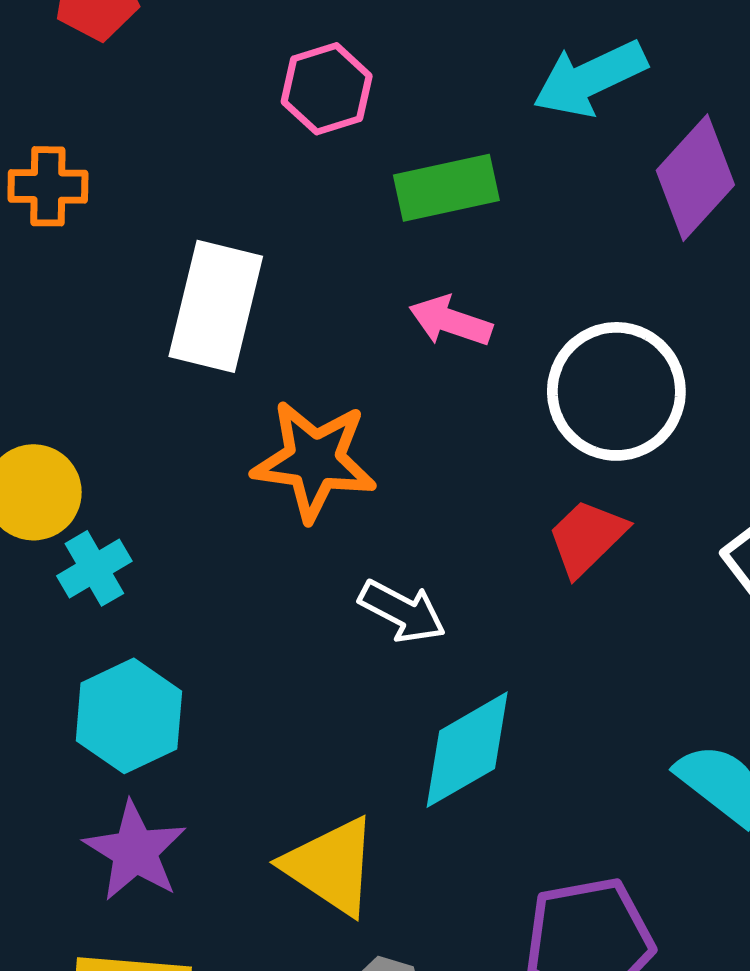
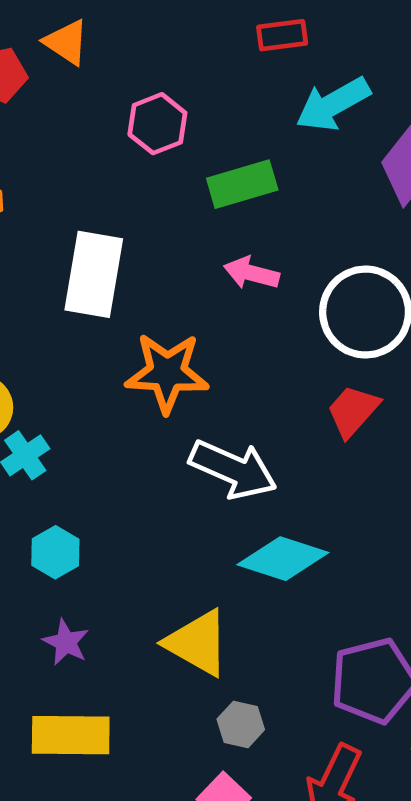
white arrow: (402, 611) -> (233, 469), size x1.5
cyan hexagon: (129, 716) -> (55, 552), size x0.7
cyan diamond: (467, 750) -> (283, 559), turned 52
purple star: (135, 851) -> (66, 642), size x0.7

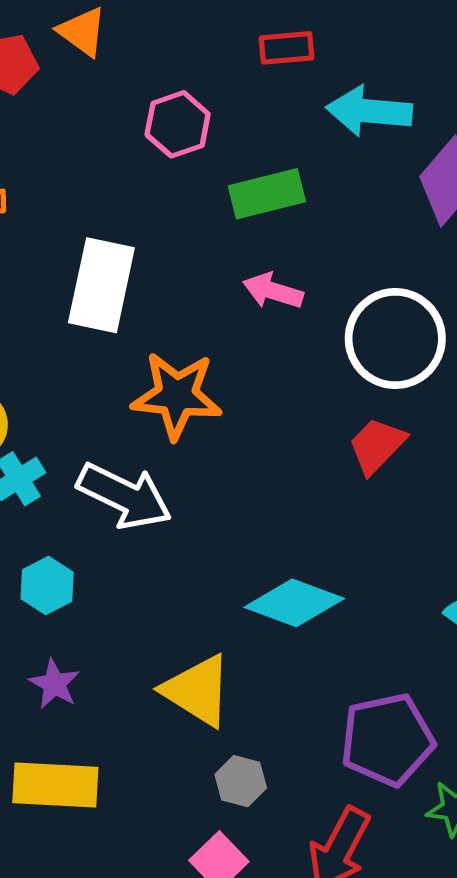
red rectangle: (282, 35) -> (286, 48), moved
cyan arrow: (333, 104) -> (369, 111), turned 32
white arrow: (233, 469) -> (124, 496), moved

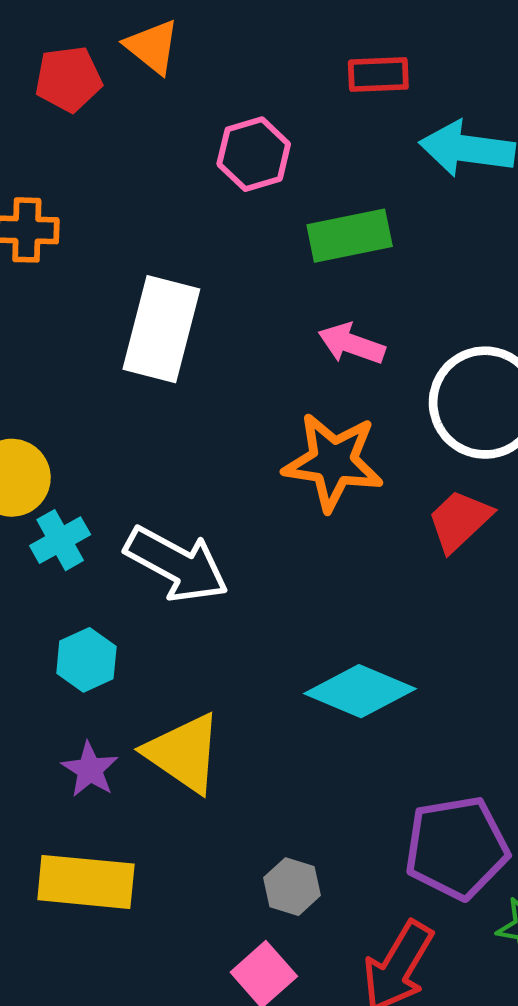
orange star: (177, 395) -> (333, 462), moved
yellow triangle: (197, 691) -> (184, 753), moved

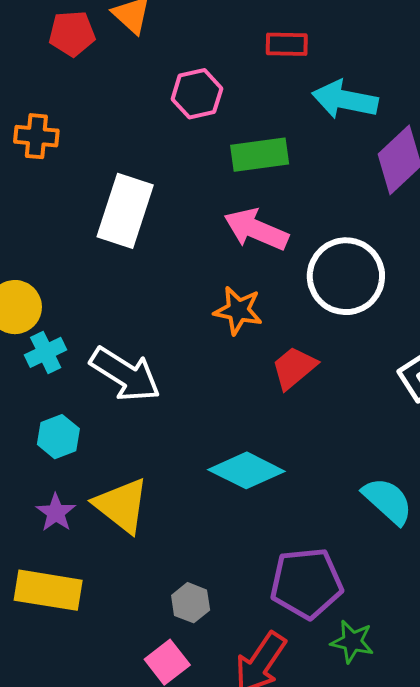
pink arrow: (351, 344) -> (256, 230), size x1.4
orange star: (333, 462) -> (238, 310), size x0.7
red trapezoid: (459, 521) -> (294, 368), moved

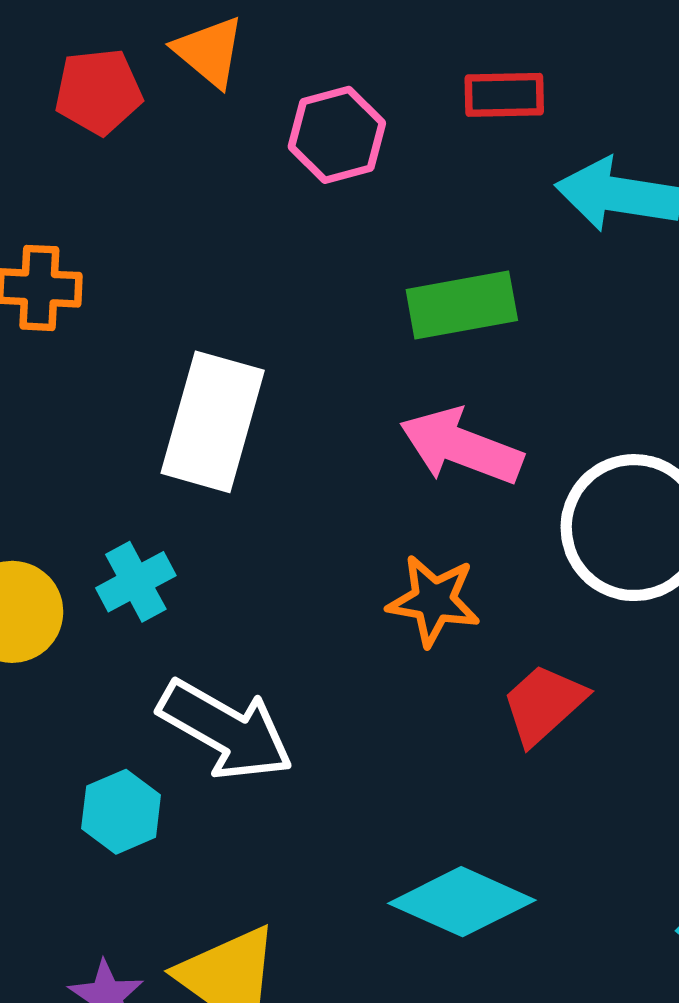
pink hexagon: (197, 94) -> (337, 135), moved
cyan cross: (46, 352) -> (136, 582), moved
cyan hexagon: (58, 437) -> (121, 812), moved

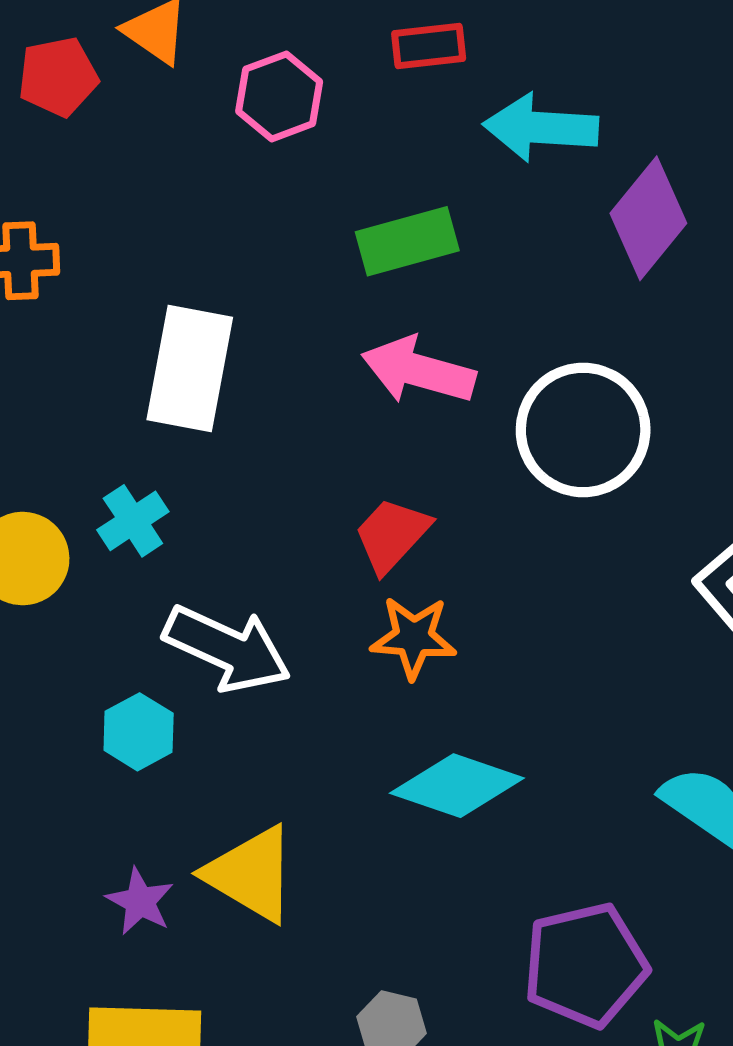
orange star: (434, 601) -> (414, 637), moved
red trapezoid: (544, 704) -> (392, 535), moved

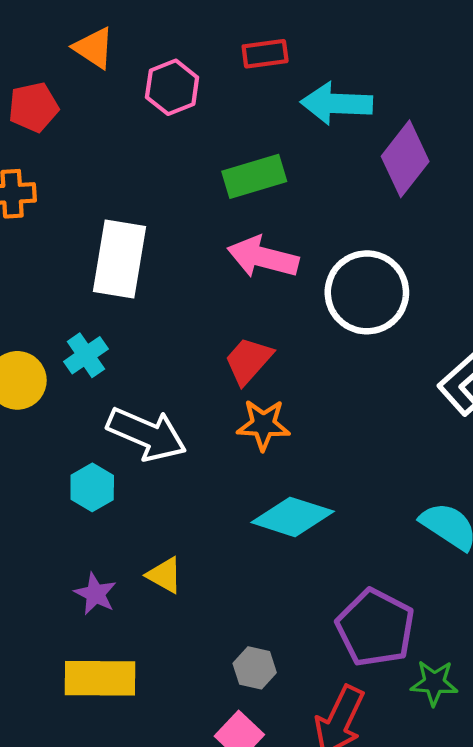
red pentagon: (58, 77) -> (33, 107), moved
yellow triangle: (251, 874) -> (165, 575), size x0.6
purple pentagon: (585, 965) -> (375, 628), turned -30

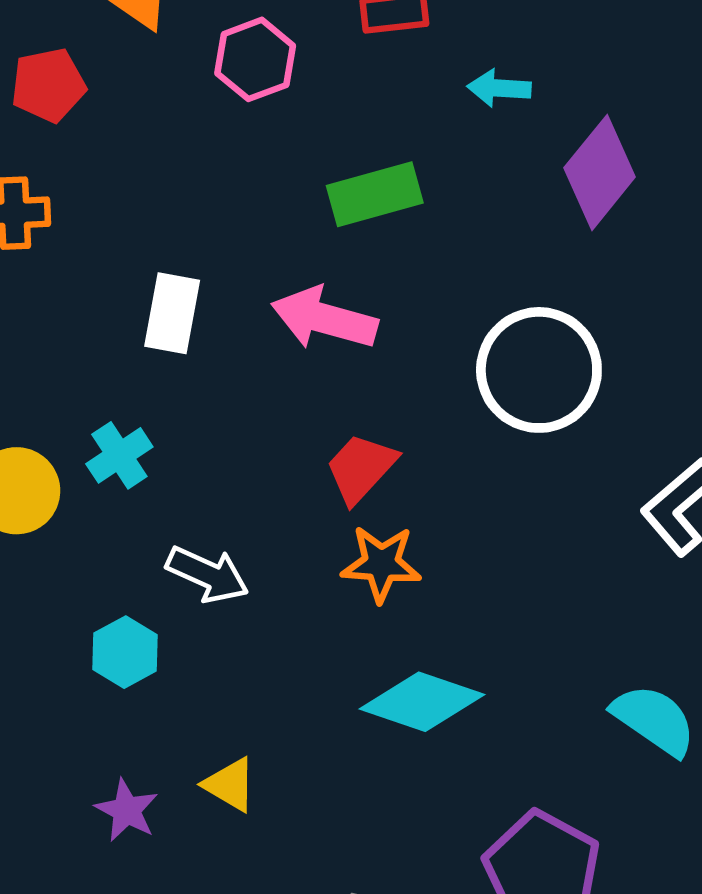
cyan arrow: (336, 103) -> (499, 88), size x0.6
pink arrow: (263, 257) -> (324, 318), moved
white rectangle: (120, 259) -> (172, 313), size x0.7
white arrow: (147, 434) -> (207, 574), size x0.7

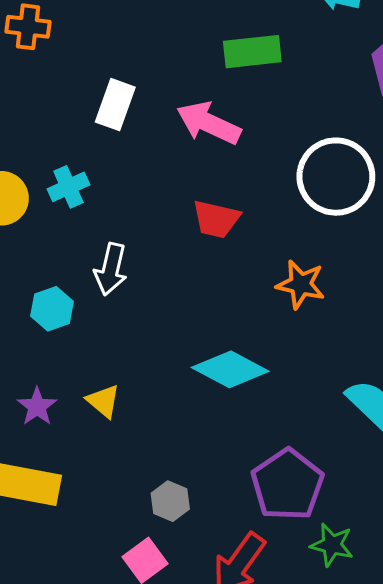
red trapezoid: (361, 468) -> (216, 219), turned -129
orange star: (381, 564) -> (301, 284), moved
white arrow: (207, 574) -> (111, 269), turned 69

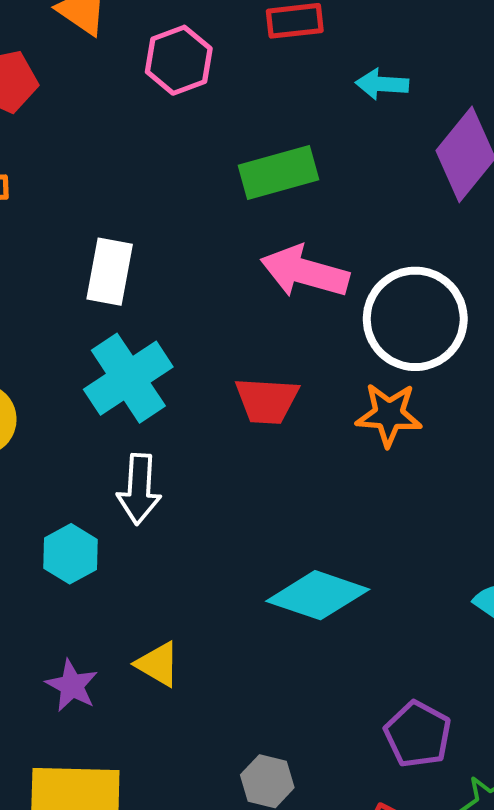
pink arrow: (209, 123) -> (305, 272), moved
cyan cross: (68, 187) -> (128, 378), moved, size x1.6
orange star: (301, 284) -> (389, 415), moved
purple pentagon: (287, 485) -> (418, 734), size x0.7

